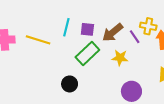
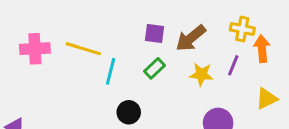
cyan line: (66, 27) -> (111, 71), moved
purple line: (135, 37) -> (233, 65), moved, turned 56
green rectangle: (87, 54) -> (154, 68), size x0.6

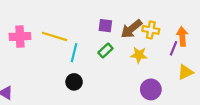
yellow cross: (242, 29) -> (151, 30), moved
purple line: (233, 65) -> (174, 48), moved
black circle: (129, 112) -> (74, 82), moved

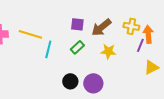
yellow cross: (151, 30) -> (131, 26), moved
black circle: (74, 82) -> (70, 81), moved
purple circle: (151, 89) -> (93, 83), moved

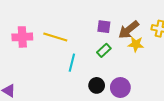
cyan line: (48, 49) -> (72, 63), moved
yellow star: (108, 51) -> (136, 44), moved

